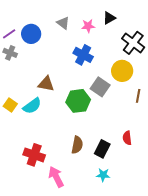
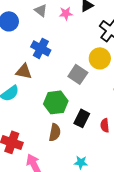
blue cross: (83, 55) -> (41, 48), moved
green hexagon: (78, 101) -> (56, 102), moved
black rectangle: (102, 149) -> (82, 118), moved

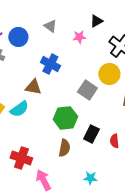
pink star: (66, 13) -> (79, 37), moved

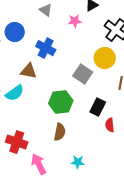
blue circle: (18, 37) -> (15, 32), moved
black rectangle: (91, 134) -> (98, 107), moved
cyan star: (90, 178) -> (78, 162), moved

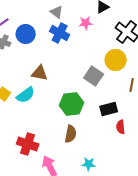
blue cross: (46, 48) -> (60, 33), moved
black rectangle: (98, 107) -> (109, 109), turned 48

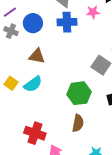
blue cross: (60, 33) -> (67, 22), turned -30
brown triangle: (40, 73) -> (37, 56), moved

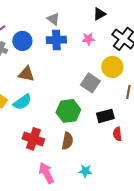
pink star: (93, 12) -> (88, 39), moved
red cross: (35, 133) -> (33, 139), moved

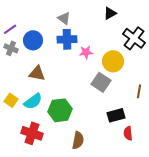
pink star: (88, 39) -> (86, 52), moved
yellow circle: (112, 67) -> (113, 61), moved
green hexagon: (68, 111) -> (60, 110), moved
red cross: (33, 139) -> (32, 133), moved

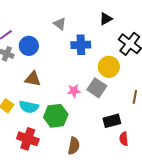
blue cross: (67, 39) -> (81, 45), moved
pink star: (86, 52) -> (74, 91), moved
cyan semicircle: (33, 101) -> (29, 107), turned 48

